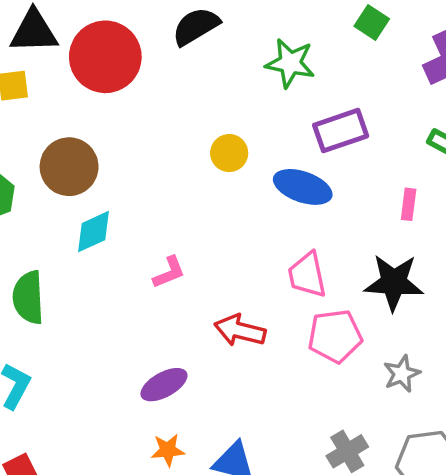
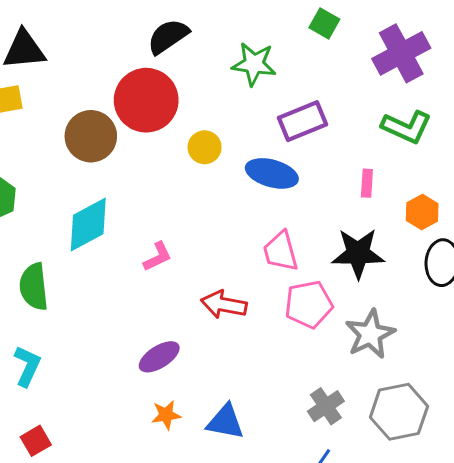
red circle: (105, 57) -> (146, 100), moved
brown circle: (69, 167) -> (91, 136), moved
cyan diamond: (94, 232) -> (88, 224), size x1.4
gray star: (402, 374) -> (370, 334), size x1.5

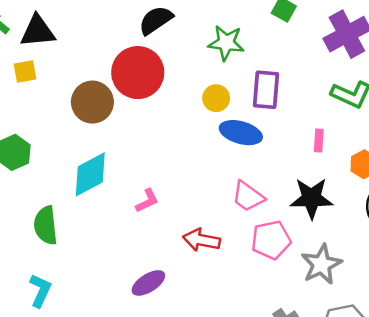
purple rectangle: (303, 121) -> (266, 90), turned -63
yellow circle: (205, 147) -> (216, 98), moved
pink trapezoid: (281, 251) -> (248, 196), turned -39

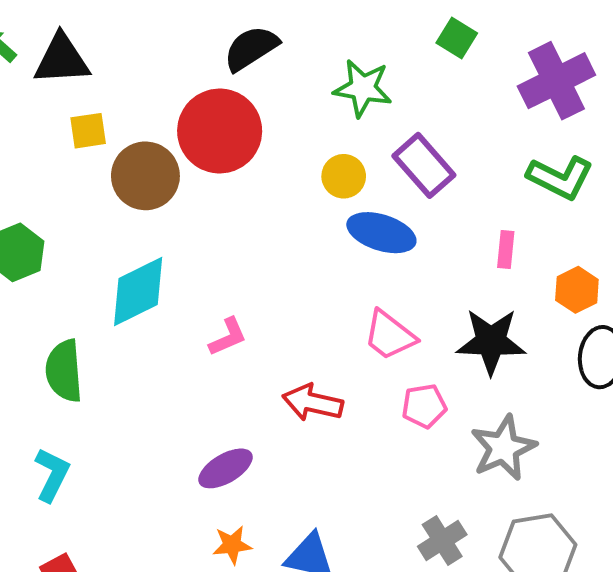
yellow square: (25, 72) -> (88, 131), moved
purple rectangle: (266, 90) -> (424, 165), turned -48
pink pentagon: (271, 240) -> (424, 406), size x0.7

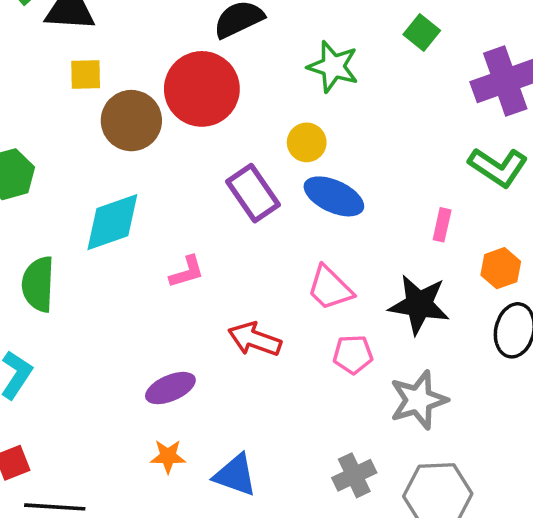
purple rectangle: (424, 165) -> (253, 193), moved

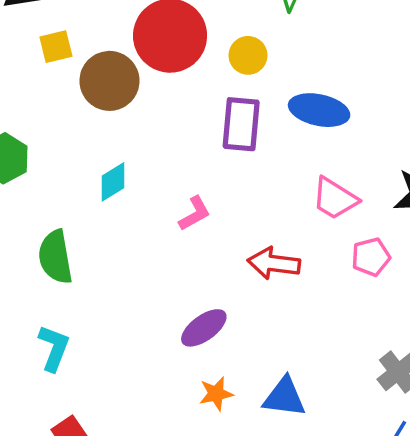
yellow circle: (307, 142) -> (248, 55), moved
purple rectangle: (253, 193) -> (241, 124), turned 52
cyan diamond: (112, 222) -> (113, 182), size x0.6

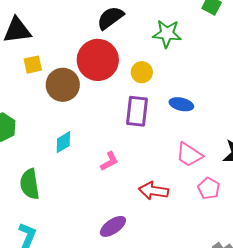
blue ellipse: (319, 110) -> (181, 104), size x0.7
pink pentagon: (371, 257) -> (209, 188), turned -30

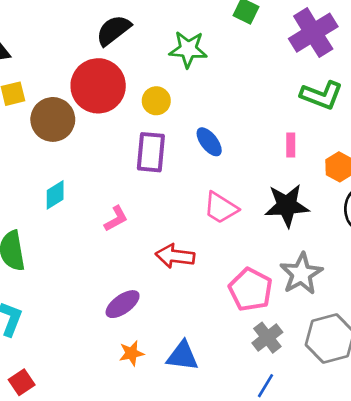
blue ellipse: (181, 104) -> (209, 142), turned 40
pink pentagon: (209, 188) -> (251, 290), moved, size x1.5

